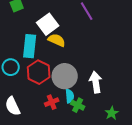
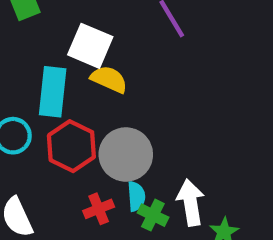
white square: (48, 24) -> (90, 46), turned -30
white arrow: (96, 82) -> (191, 203), moved

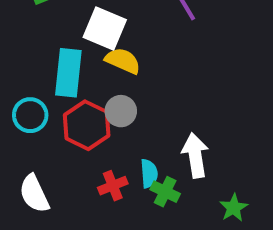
gray circle: (126, 154) -> (121, 111), moved, size x0.6
white arrow: (191, 203) -> (195, 155), moved

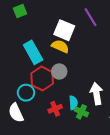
white square: (105, 29) -> (64, 30), moved
cyan rectangle: (68, 73) -> (33, 52), turned -35
cyan circle: (30, 115) -> (26, 93), moved

